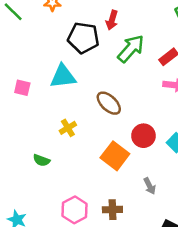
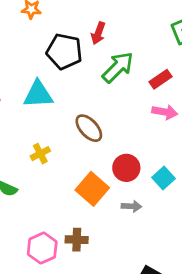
gray arrow: (150, 186) -> (132, 206), moved, turned -63
brown cross: (112, 210) -> (77, 240), moved

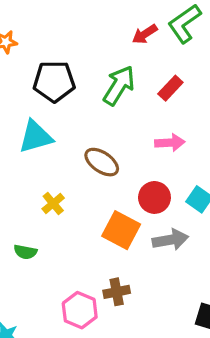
red arrow: (98, 33) -> (145, 34), moved, turned 50
pink arrow: (165, 112) -> (170, 143), moved
gray arrow: (132, 206) -> (170, 240), size x1.5

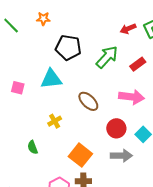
pink arrow: (170, 143) -> (132, 97), size x1.4
orange square: (121, 230) -> (80, 155), moved
green semicircle: (25, 252) -> (33, 147), turned 48

